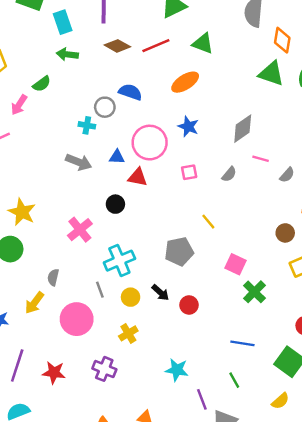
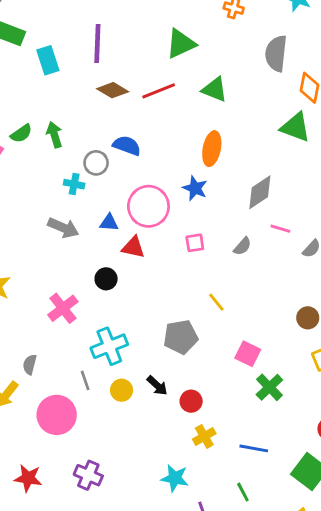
green arrow: (67, 54) -> (54, 135), moved, turned 65
orange ellipse: (185, 82) -> (212, 149), moved, turned -48
yellow cross: (128, 333) -> (204, 436), moved

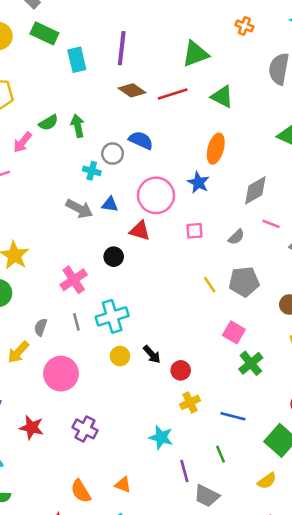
blue triangle: (109, 223) -> (110, 204), moved
gray pentagon: (181, 337) -> (244, 282), moved
gray line: (85, 380) -> (76, 322), moved

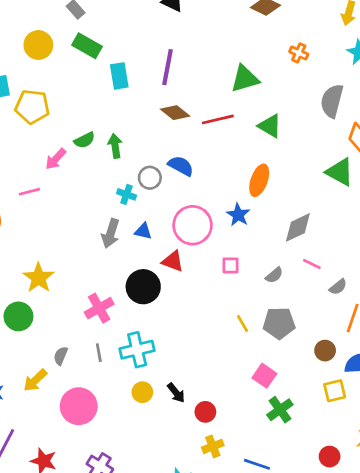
gray arrow: (79, 209) -> (111, 233), turned 76
black circle: (114, 257) -> (143, 287), size x1.6

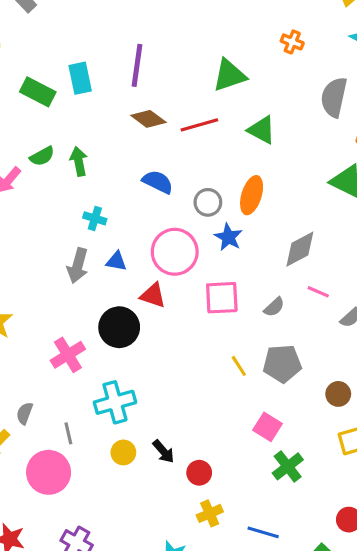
green rectangle: (87, 46) -> (38, 92), moved
gray circle: (150, 178) -> (208, 202), moved
pink square: (231, 265) -> (222, 298), size x1.6
gray line: (99, 353) -> (68, 433), moved

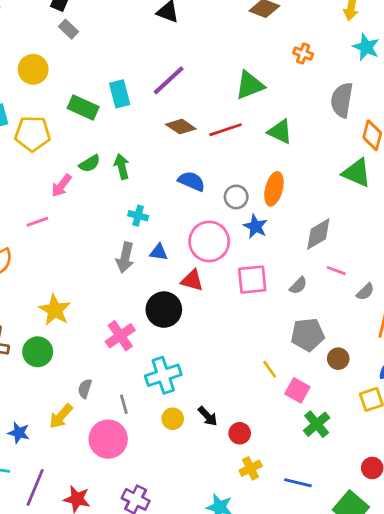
purple line: (137, 65) -> (169, 80), turned 42
yellow line: (239, 366) -> (270, 369), moved
brown circle: (338, 394) -> (338, 359), moved

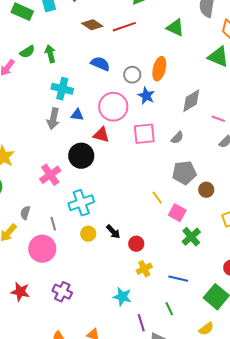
green triangle: (280, 132) -> (175, 28), moved
cyan cross: (138, 216) -> (62, 89), size x1.5
pink line: (336, 271) -> (218, 119), moved

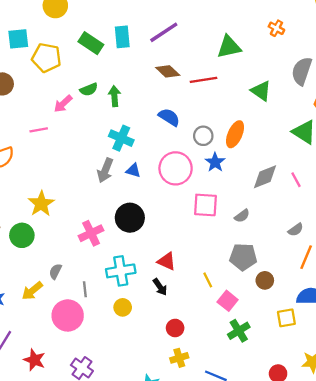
pink line: (218, 119) -> (296, 180), moved, turned 32
red triangle: (101, 135) -> (167, 261), moved
black arrow: (113, 232) -> (160, 287), moved

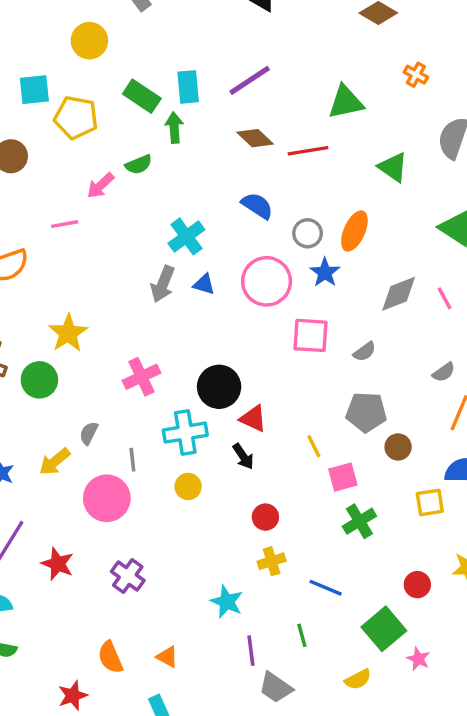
green arrow: (114, 96) -> (174, 128), moved
cyan cross: (121, 138) -> (186, 236), turned 30
black circle: (130, 218) -> (219, 387), moved
pink square: (228, 301) -> (343, 477), turned 36

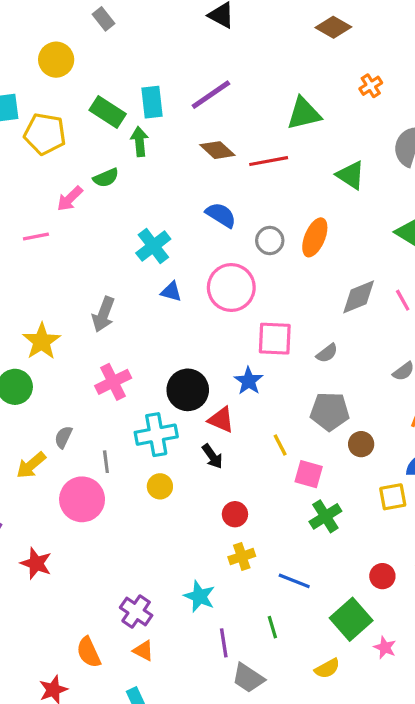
orange cross: (416, 75) -> (371, 86), turned 30
blue star: (325, 272) -> (249, 381), moved
gray arrow: (163, 284) -> (103, 314), moved
pink square: (343, 477) -> (309, 474), turned 32
purple cross: (128, 576) -> (136, 612), moved

